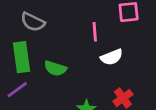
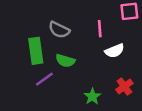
gray semicircle: (33, 22) -> (59, 30), moved
purple line: (17, 90) -> (44, 79), moved

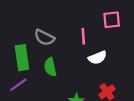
green semicircle: (65, 61) -> (50, 67), turned 60
purple line: (44, 79) -> (18, 85), moved

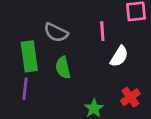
white semicircle: (97, 58) -> (119, 56), turned -36
purple line: (18, 85) -> (25, 89), turned -48

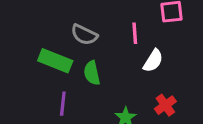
green rectangle: (29, 56) -> (55, 61), turned -60
purple line: (25, 89) -> (63, 104), moved

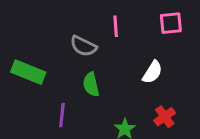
pink line: (135, 33) -> (116, 26), moved
green rectangle: (55, 61) -> (28, 72), moved

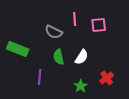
pink square: (171, 23) -> (99, 25), moved
white semicircle: (152, 72) -> (82, 57), moved

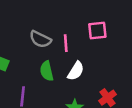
pink line: (75, 19) -> (66, 43), moved

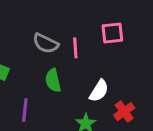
white semicircle: (76, 71) -> (99, 91), moved

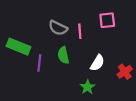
purple line: (25, 110) -> (39, 63), moved
red cross: (124, 112) -> (125, 72), moved

